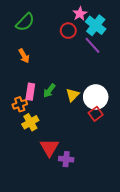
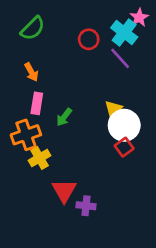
pink star: (80, 14) -> (139, 17), moved
pink rectangle: (30, 92) -> (37, 103), moved
yellow triangle: (72, 95) -> (113, 109), moved
orange cross: (20, 104) -> (26, 135), size x1.5

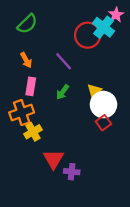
red circle: (89, 39) -> (88, 35), moved, size x1.5
purple line: (120, 58) -> (64, 61), moved
green arrow: (64, 117) -> (63, 92), moved

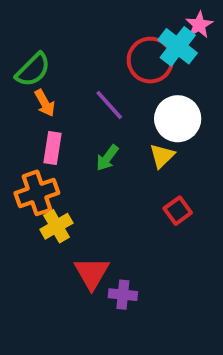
green semicircle: (27, 24) -> (33, 70), moved
white circle: (103, 105) -> (178, 119), moved

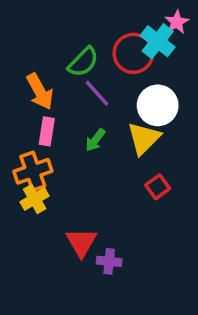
green semicircle: (33, 70) -> (83, 62), moved
orange arrow: (45, 103) -> (40, 91), size x1.5
yellow triangle: (162, 156) -> (144, 138), size x1.5
yellow cross: (56, 226) -> (35, 199), moved

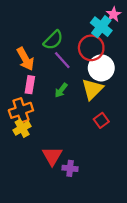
red circle: (133, 53) -> (91, 48), moved

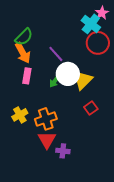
green semicircle: (53, 40) -> (24, 37), moved
red circle: (91, 48) -> (98, 43), moved
white circle: (101, 68) -> (68, 74), moved
orange cross: (21, 110) -> (46, 119), moved

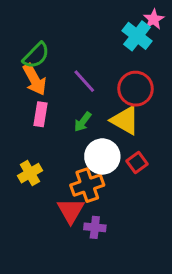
red circle: (98, 43) -> (136, 89), moved
white circle: (68, 74) -> (102, 156), moved
yellow triangle: (83, 80) -> (125, 120), turned -45
orange cross: (46, 119) -> (87, 185), moved

